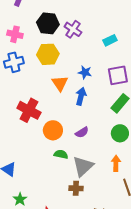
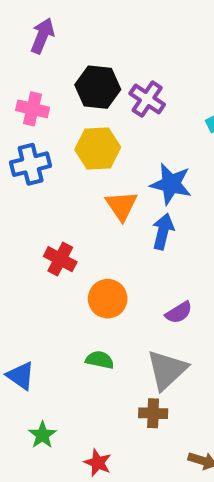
blue star: (85, 72) -> (171, 184), size x1.5
red cross: (29, 110) -> (60, 259), size x0.7
purple semicircle: (82, 132) -> (179, 312), moved
green semicircle: (61, 154) -> (100, 360), moved

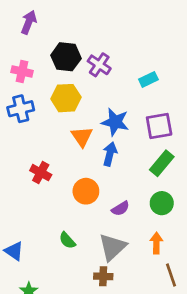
orange circle: (108, 299) -> (86, 191), moved
green semicircle: (100, 360) -> (67, 240), turned -144

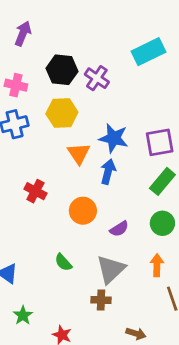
cyan rectangle: (148, 79) -> (148, 52), moved, size x1.6

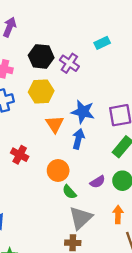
cyan rectangle: (148, 52) -> (102, 43), moved, size x0.6
purple semicircle: (119, 229) -> (98, 182), moved
green semicircle: (63, 262) -> (69, 192), moved

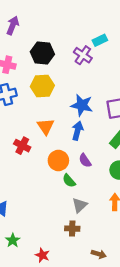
purple cross: (69, 63) -> (83, 55), moved
orange triangle: (55, 124) -> (46, 126), moved
purple semicircle: (98, 182) -> (85, 160), moved, turned 88
gray triangle: (81, 218) -> (80, 205), size x0.7

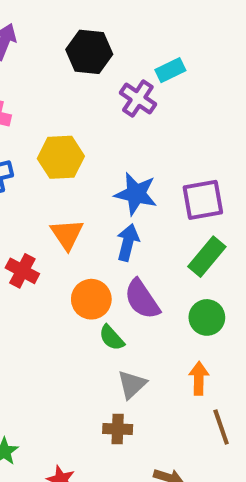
black hexagon: (42, 53) -> (89, 52), moved
purple semicircle: (85, 160) -> (142, 299), size x1.5

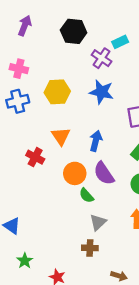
blue star: (136, 194) -> (102, 92), moved

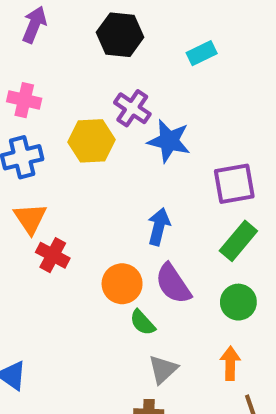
purple cross: (102, 58) -> (132, 108), moved
orange triangle: (61, 136) -> (30, 218), moved

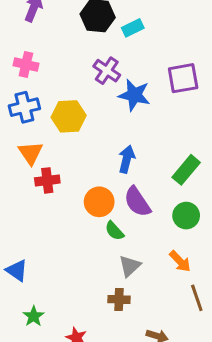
cyan rectangle: (202, 53) -> (133, 28), moved
yellow hexagon: (91, 141) -> (69, 116), moved
purple square: (234, 184) -> (183, 78), moved
red cross: (53, 255) -> (47, 180), turned -35
orange arrow: (230, 363) -> (180, 261), turned 135

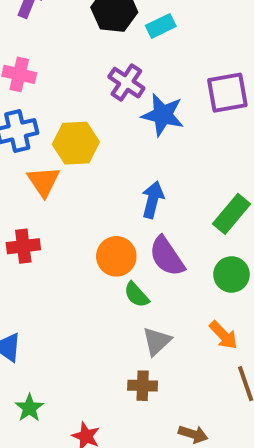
orange triangle: (31, 153) -> (44, 182), moved
red cross: (47, 180) -> (23, 246), moved

